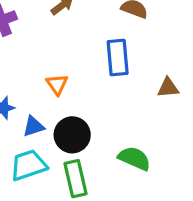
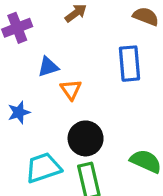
blue triangle: (33, 126) -> (48, 67), moved

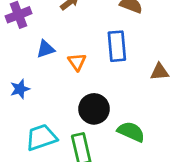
orange triangle: (71, 90) -> (77, 62), moved
black circle: (86, 138) -> (94, 109), moved

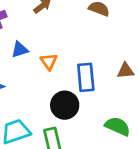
blue rectangle: (117, 46) -> (86, 77), moved
green semicircle: (131, 132) -> (118, 126), moved

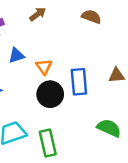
black circle: (65, 105) -> (50, 94), moved

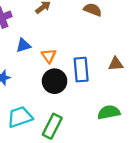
green semicircle: (109, 128) -> (109, 112), turned -35
green rectangle: (48, 143) -> (52, 126), turned 40

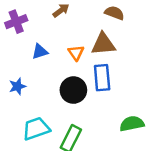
orange triangle: (49, 56) -> (76, 53), moved
brown triangle: (116, 64) -> (103, 44), moved, size x1.5

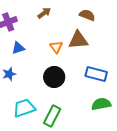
blue triangle: (40, 51) -> (18, 48), moved
blue rectangle: (102, 78) -> (96, 74), moved, turned -70

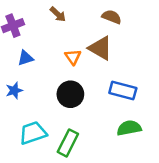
brown arrow: (44, 13) -> (58, 14), turned 80
brown triangle: (78, 40) -> (100, 48), turned 35

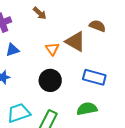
brown semicircle: (112, 17) -> (97, 26), moved
green semicircle: (129, 128) -> (87, 109), moved

